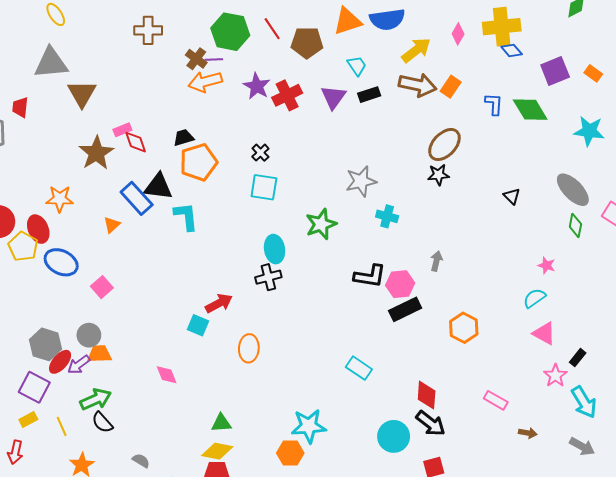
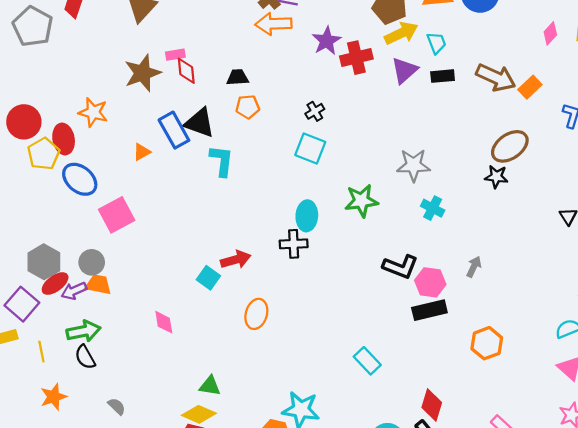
yellow arrow: (416, 50) -> (401, 33), moved
orange pentagon: (199, 162) -> (248, 107), size x0.6
pink square: (102, 287) -> (117, 215), size x1.5

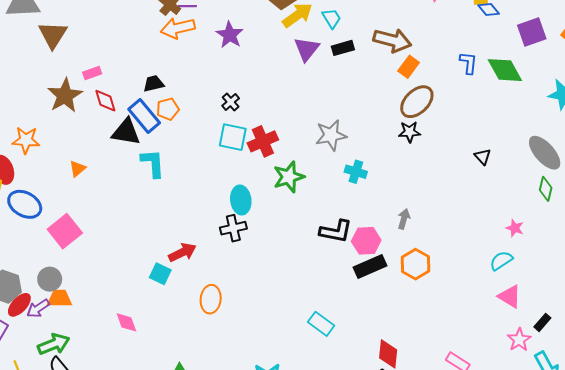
red cross: (356, 58) -> (263, 141), moved
red diamond: (186, 71) -> (105, 101), moved
orange rectangle: (530, 87) -> (409, 67), moved
blue rectangle: (174, 130) -> (144, 116), moved
orange hexagon: (487, 343) -> (415, 264), moved

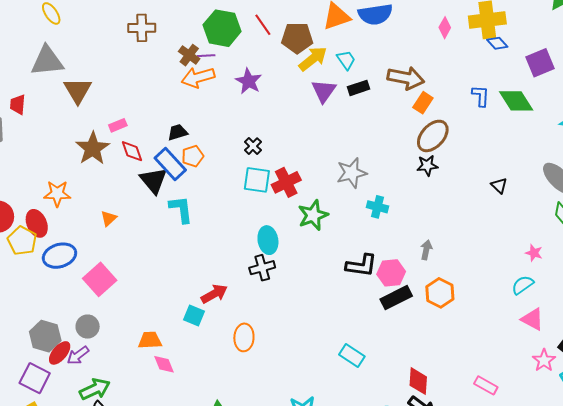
black triangle: (126, 132) -> (154, 180), turned 44
blue ellipse: (25, 204) -> (59, 256), turned -44
orange trapezoid: (60, 298) -> (150, 340), moved

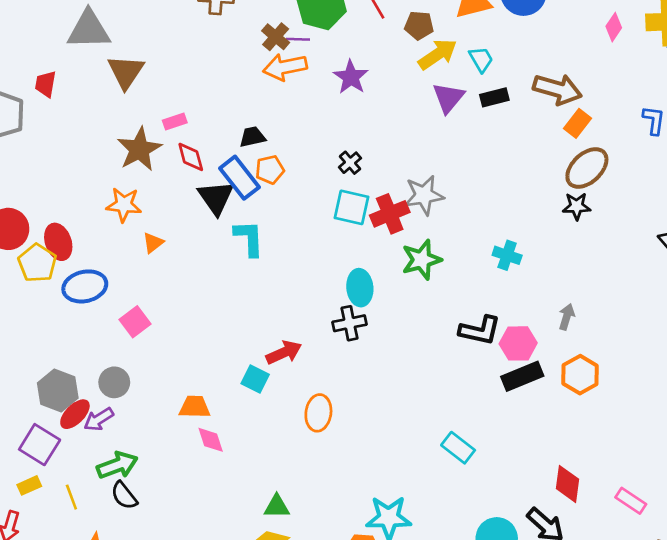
brown pentagon: (297, 38) -> (419, 25), size x0.7
gray star: (352, 173) -> (424, 195), moved
orange star: (57, 194) -> (124, 205), moved
pink square: (100, 279) -> (135, 322), size x0.7
red diamond: (418, 381) -> (567, 484), moved

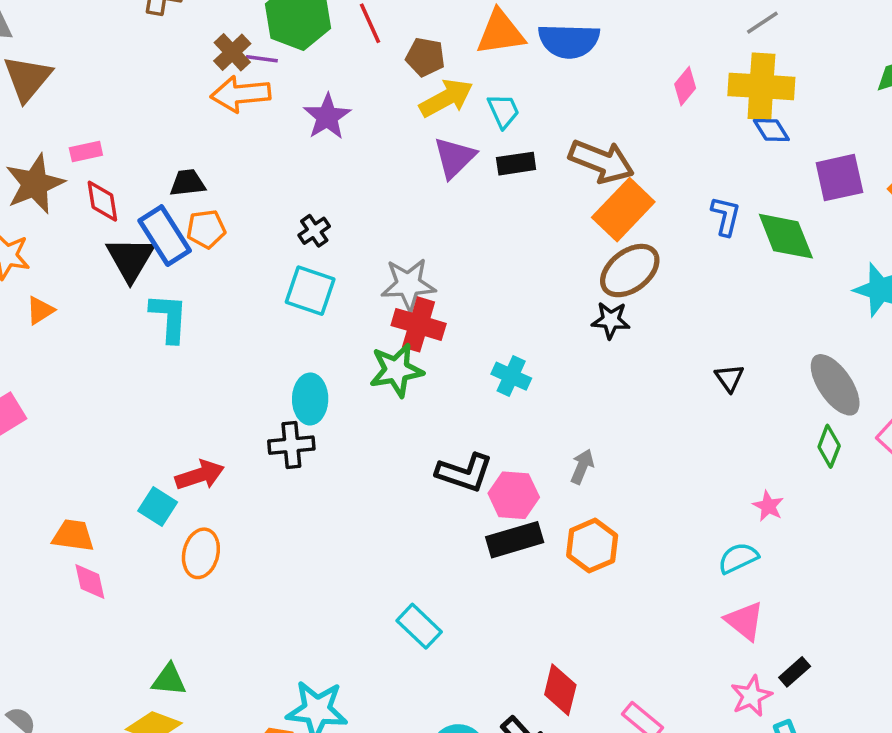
orange rectangle: (577, 123) -> (623, 210), size x1.6
red cross: (390, 214) -> (419, 324), moved, turned 33
orange ellipse: (318, 413) -> (201, 553), moved

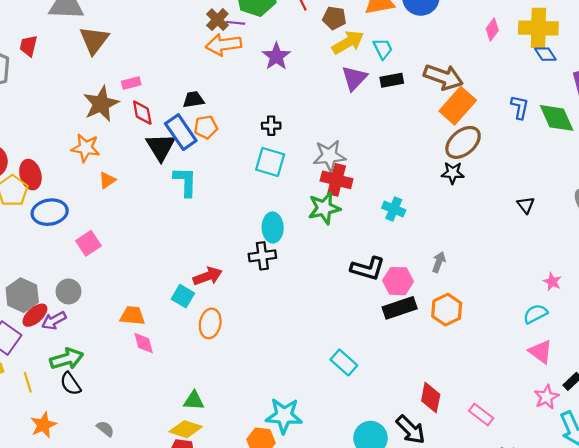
black cross: (314, 231) -> (271, 126), turned 36

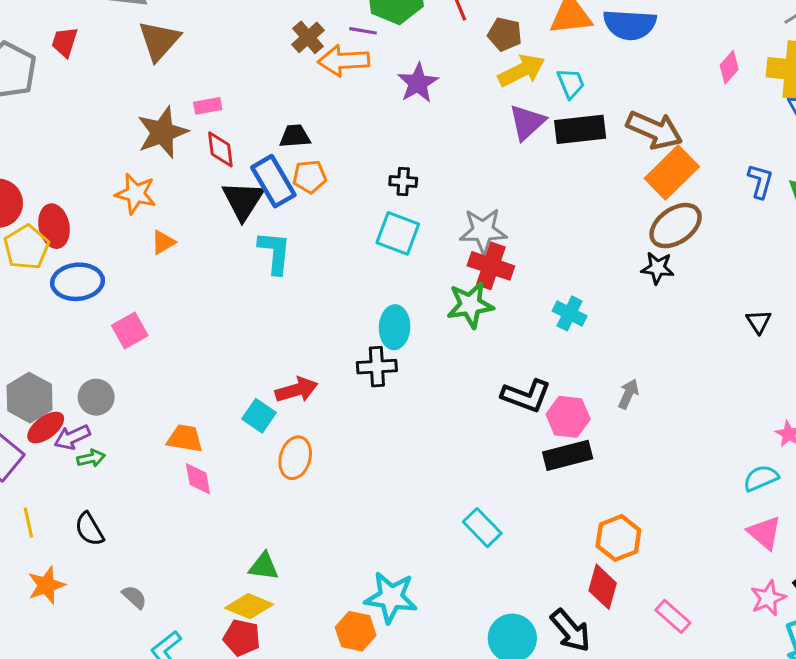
brown cross: (217, 20) -> (308, 37), moved
black rectangle: (392, 80) -> (580, 129), size x1.5
orange hexagon: (447, 310) -> (618, 538), moved
green arrow: (67, 359) -> (91, 458), moved, size x0.6

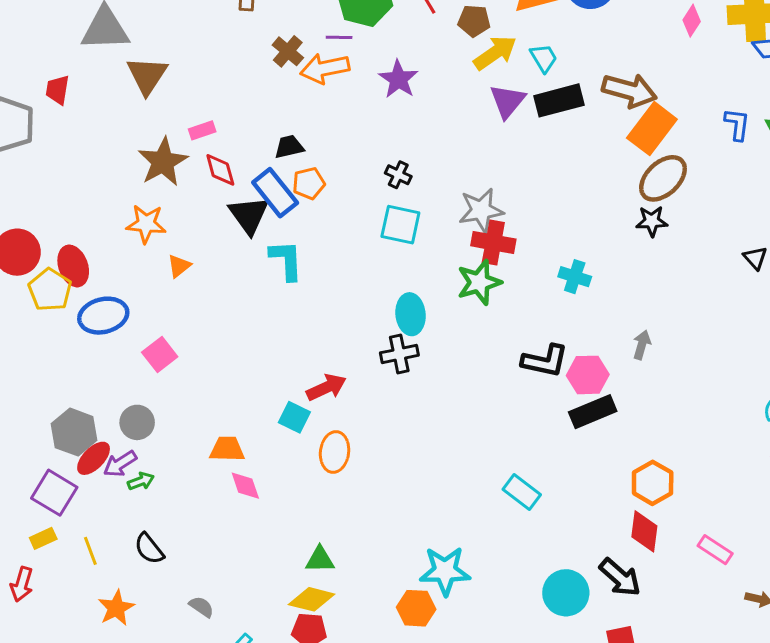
black cross: (403, 181) -> (398, 175), turned 30

